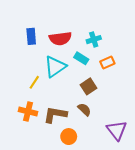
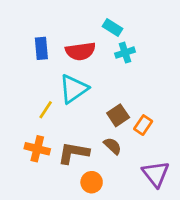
cyan rectangle: (81, 58) -> (113, 28), moved
orange rectangle: (107, 62) -> (143, 125), moved, turned -32

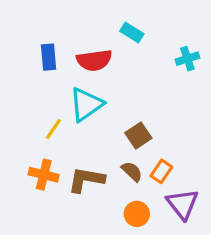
cyan cross: (125, 53) -> (187, 59), moved
orange rectangle: (143, 125) -> (161, 171), moved
orange circle: (92, 182) -> (137, 214), moved

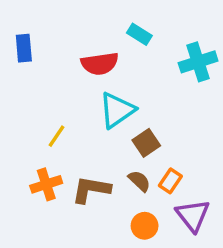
blue rectangle: (49, 57) -> (24, 48), moved
cyan cross: (187, 59) -> (198, 62), size x1.5
cyan triangle: (86, 104) -> (117, 110), moved
orange cross: (44, 175) -> (46, 184), turned -32

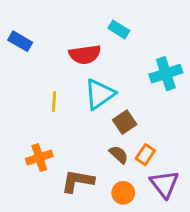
blue rectangle: (24, 48) -> (20, 41), turned -55
cyan cross: (198, 62) -> (166, 74), moved
yellow line: (57, 136) -> (54, 102), moved, turned -30
brown L-shape: (91, 190) -> (78, 181), moved

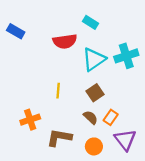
cyan triangle: (100, 94) -> (94, 59), moved
yellow line: (54, 102) -> (58, 91), moved

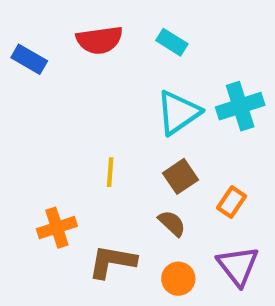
red semicircle: (65, 41) -> (99, 40), moved
orange rectangle: (111, 117) -> (232, 202), moved

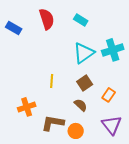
red semicircle: (99, 40) -> (47, 19), turned -100
orange circle: (178, 279) -> (76, 131), moved

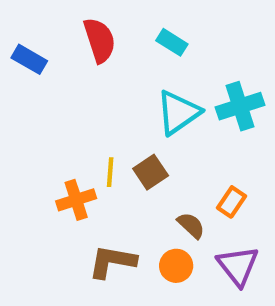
brown square: (85, 83) -> (151, 172), moved
brown semicircle: (81, 105) -> (191, 225), moved
orange cross: (27, 107) -> (76, 200), moved
orange circle: (76, 131) -> (176, 266), moved

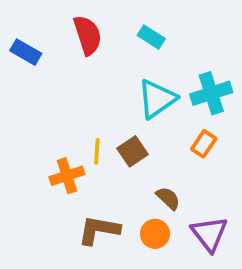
orange rectangle: (231, 202) -> (204, 144), moved

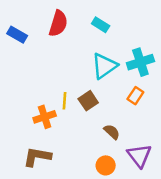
red semicircle: (88, 35) -> (58, 23), turned 35
brown L-shape: (99, 230) -> (37, 157), moved
orange circle: (155, 234) -> (106, 165), moved

